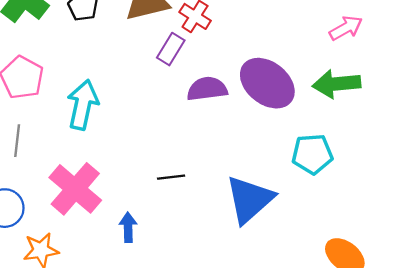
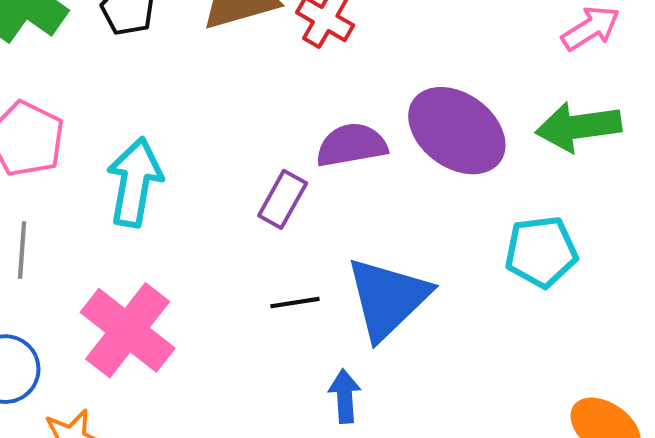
purple rectangle: (171, 49) -> (283, 199), moved
blue triangle: (250, 200) -> (388, 298), moved
blue arrow: (128, 227) -> (345, 396), moved

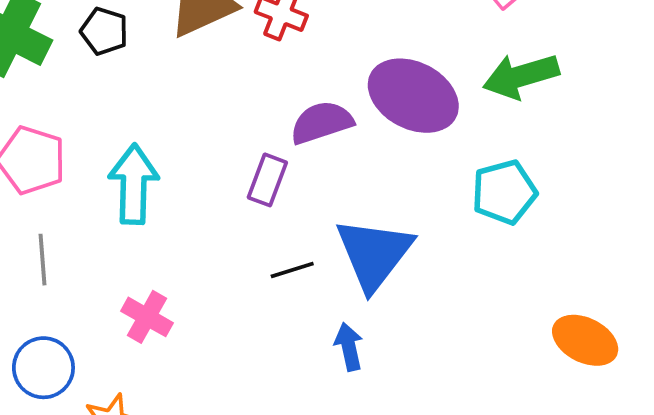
pink cross: (128, 330) -> (147, 317), size x0.6

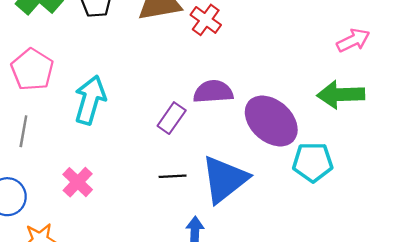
purple ellipse: (413, 96) -> (271, 121), moved

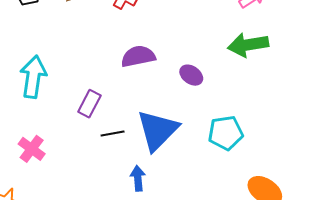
purple rectangle: (172, 118) -> (89, 104), moved
purple ellipse: (271, 121) -> (191, 75), size x0.5
cyan pentagon: (313, 162) -> (226, 133), moved

